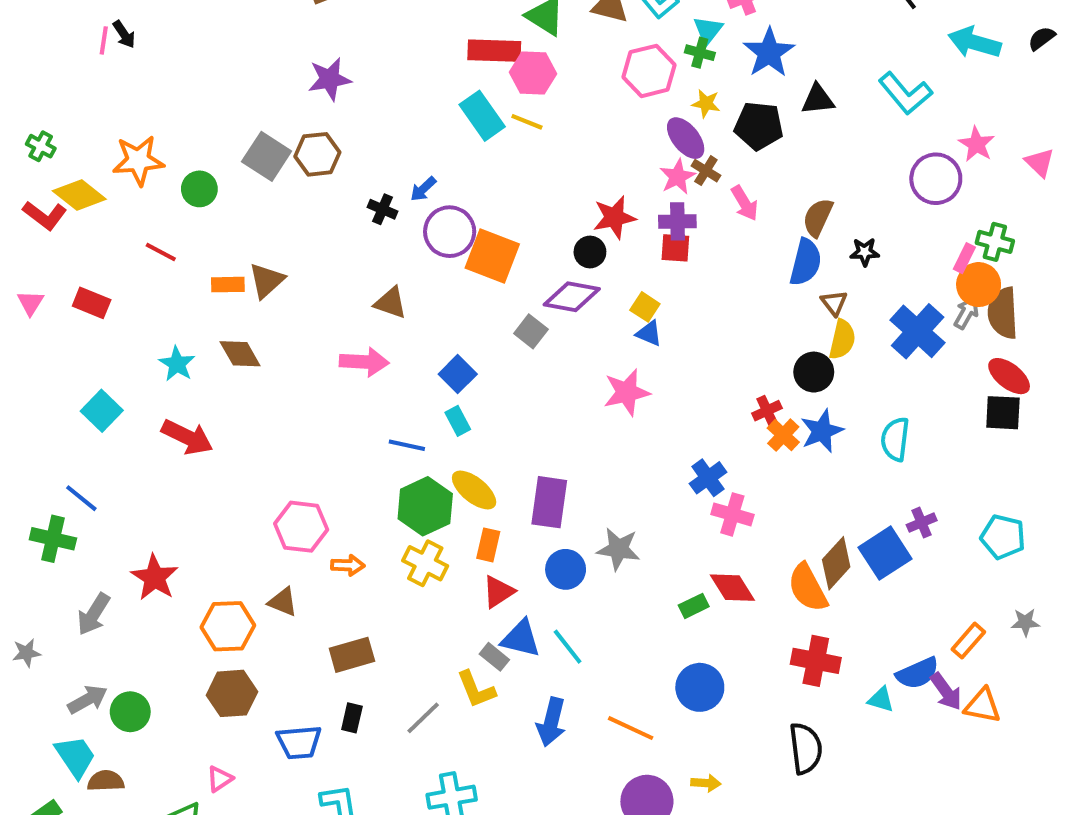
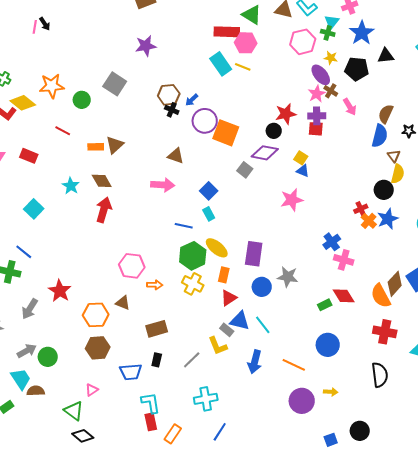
brown hexagon: (317, 154) -> (169, 95), moved
red arrow: (187, 437) -> (104, 210), moved, turned -100

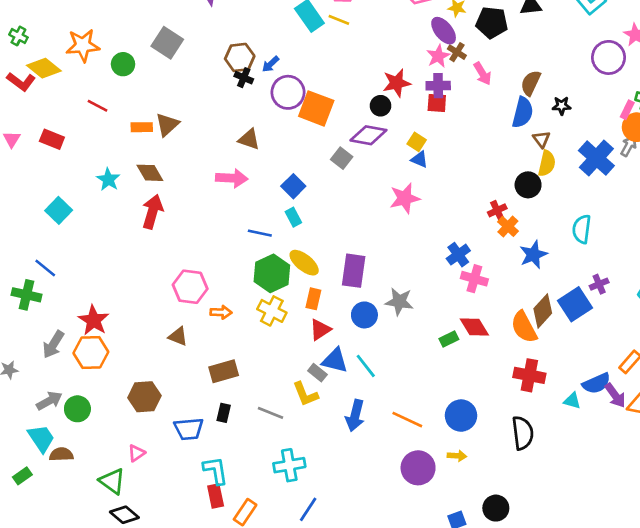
blue star: (388, 219) -> (533, 255), moved
orange hexagon: (96, 315) -> (91, 352), moved
blue circle: (328, 345) -> (461, 416), moved
gray line: (192, 360) -> (271, 413), turned 66

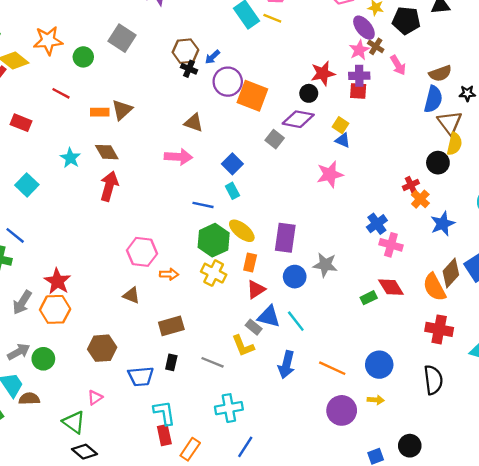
brown semicircle: (531, 83) -> (440, 73), turned -135
brown triangle: (541, 139) -> (450, 123), size x1.6

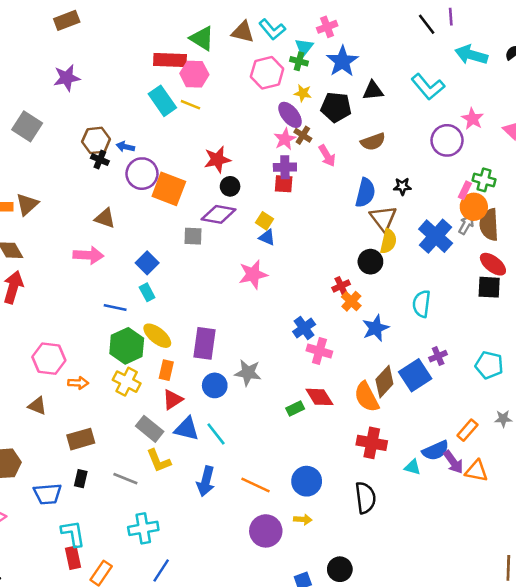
blue arrow: (212, 57) -> (125, 147), turned 56
red star: (323, 73) -> (217, 160), moved
brown semicircle: (440, 73) -> (373, 142), moved
gray square: (275, 139) -> (193, 236), turned -36
gray rectangle: (254, 327) -> (150, 429), moved, size x1.5

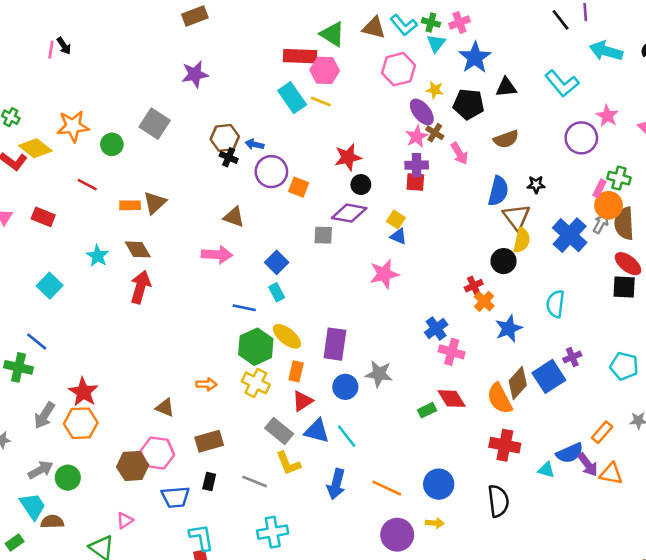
green cross: (299, 61) -> (431, 22), moved
orange square: (169, 189) -> (299, 187), size x0.6
pink hexagon: (49, 359) -> (157, 453), moved

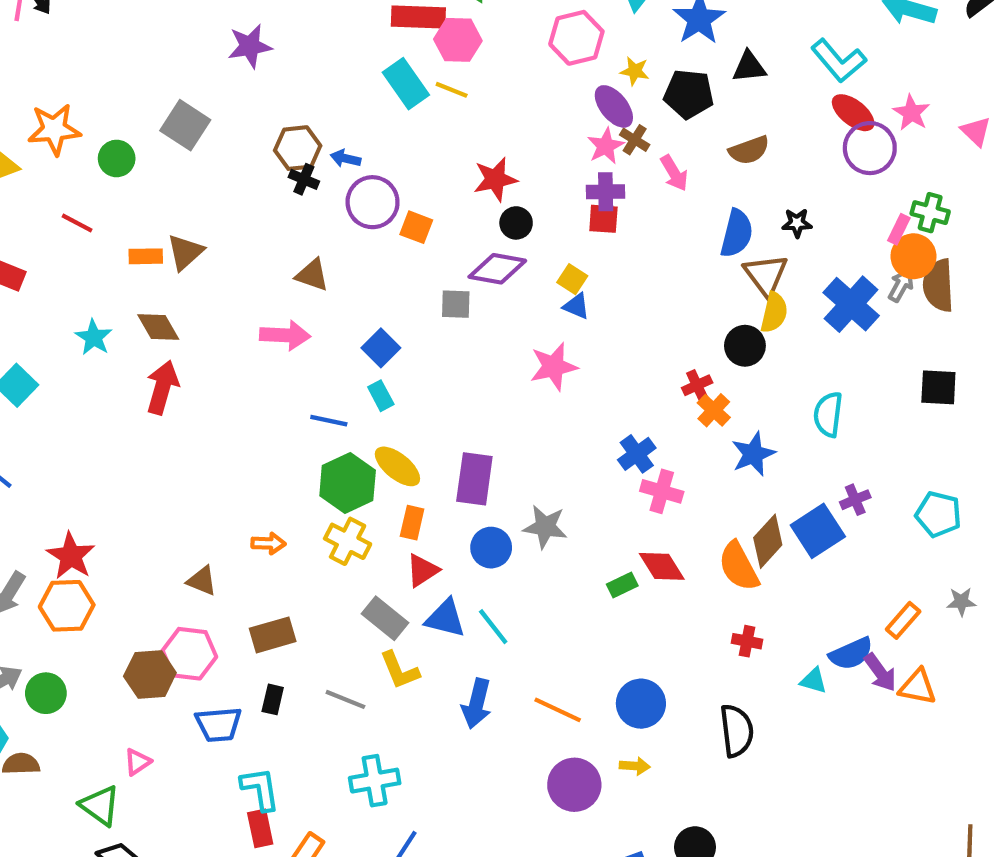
red ellipse: (628, 264) -> (853, 113), moved
red cross: (505, 445) -> (747, 641), size x0.6

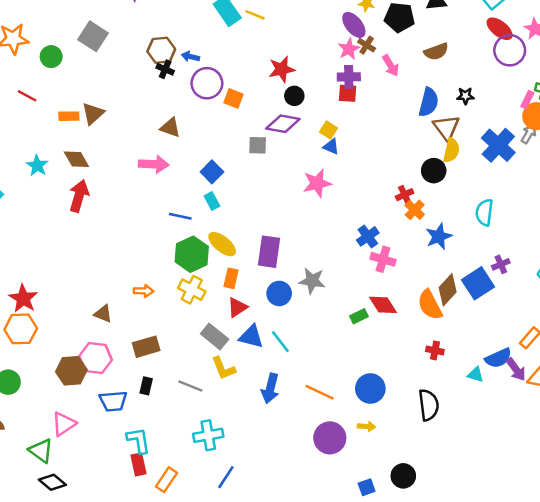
pink triangle: (137, 762) -> (64, 424), size x1.5

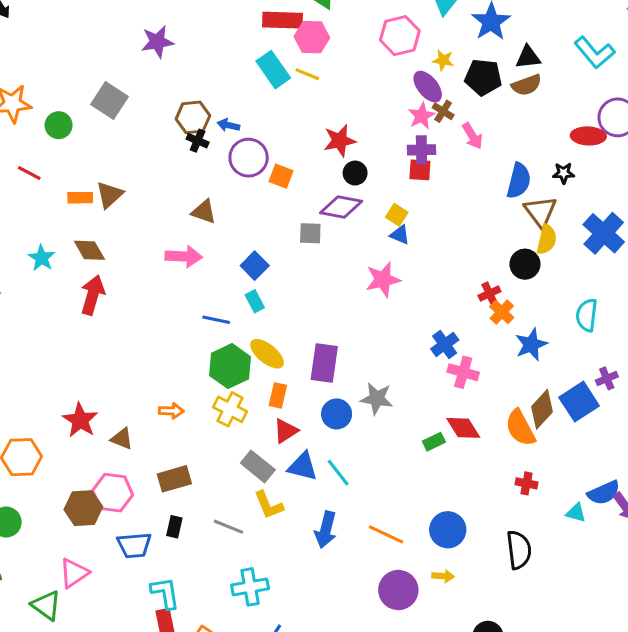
red ellipse: (500, 29) -> (588, 136), moved, turned -36
brown semicircle: (436, 52) -> (527, 85), moved
red star: (23, 299) -> (80, 420), moved

